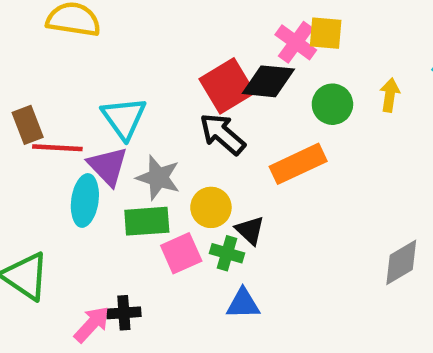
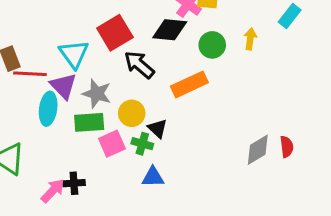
red square: (227, 86) -> (115, 33), moved

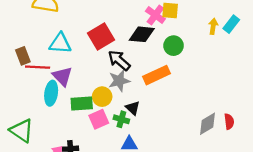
yellow arrow: (250, 39) -> (213, 26), moved
cyan triangle: (74, 54) -> (60, 43), moved, turned -50
gray star: (97, 94) -> (119, 81), moved, turned -30
yellow circle: (132, 113) -> (102, 97), moved

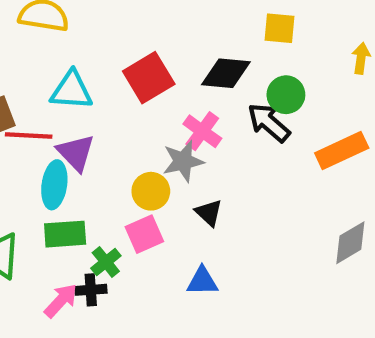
pink cross: (155, 15) -> (202, 131), moved
black arrow: (119, 60) -> (269, 123), moved
orange rectangle: (157, 75) -> (342, 150), moved
green rectangle: (82, 103) -> (65, 234), moved
green cross: (121, 119) -> (106, 262), moved, turned 35

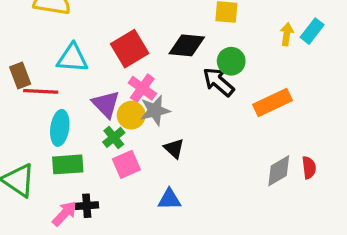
pink cross: (202, 131) -> (142, 88), moved
purple triangle: (76, 153) -> (106, 104), moved
yellow circle: (151, 191) -> (131, 115), moved
green cross: (106, 262) -> (114, 137), moved

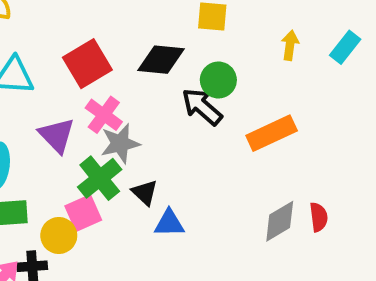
cyan rectangle: (312, 31) -> (345, 47), moved
yellow circle: (131, 115) -> (59, 235), moved
green cross: (114, 137) -> (100, 178), moved, size x1.5
blue triangle: (169, 199) -> (169, 223), moved

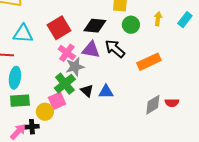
green circle: (218, 80) -> (131, 25), moved
purple triangle: (57, 135) -> (91, 50), moved, turned -36
red semicircle: (319, 217) -> (172, 103), turned 96
blue triangle: (169, 223) -> (106, 92), moved

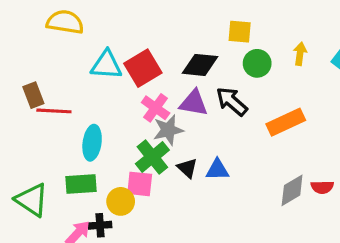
cyan triangle: (23, 34) -> (106, 65), moved
cyan ellipse: (15, 78) -> (92, 143), moved
pink square: (57, 101) -> (140, 184), turned 30

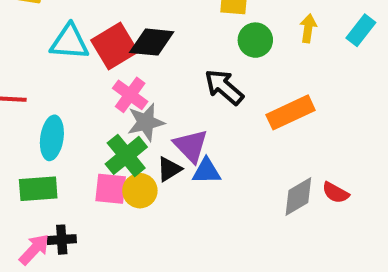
black diamond: (200, 65) -> (152, 42), moved
purple triangle: (194, 103) -> (191, 146), moved, turned 36
black triangle: (187, 168) -> (169, 169), turned 45
red semicircle: (322, 187) -> (336, 193), turned 30
yellow circle: (121, 201) -> (140, 191), moved

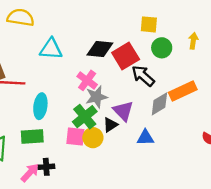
red square: (114, 46) -> (126, 56), moved
blue triangle: (206, 171) -> (145, 138), moved
gray diamond: (298, 197) -> (159, 104), moved

